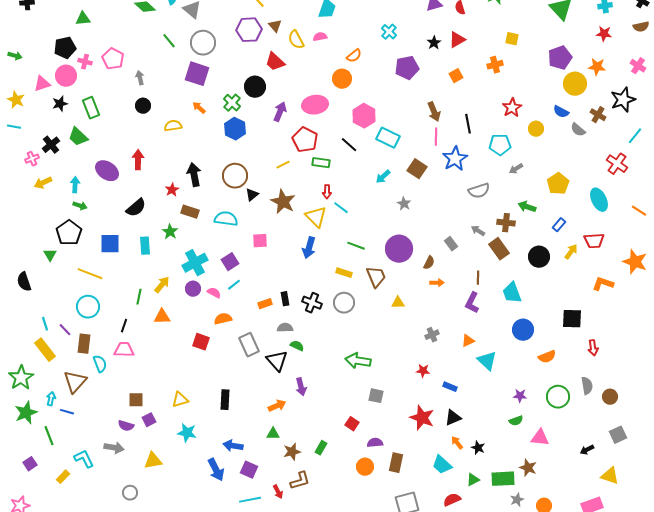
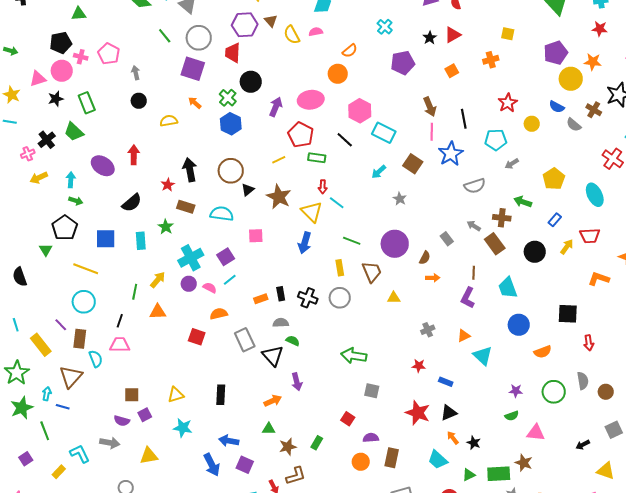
red trapezoid: (275, 62) -> (233, 53), moved, turned 50
yellow rectangle: (344, 273) -> (340, 268), turned 63
cyan line: (45, 324) -> (16, 325), moved

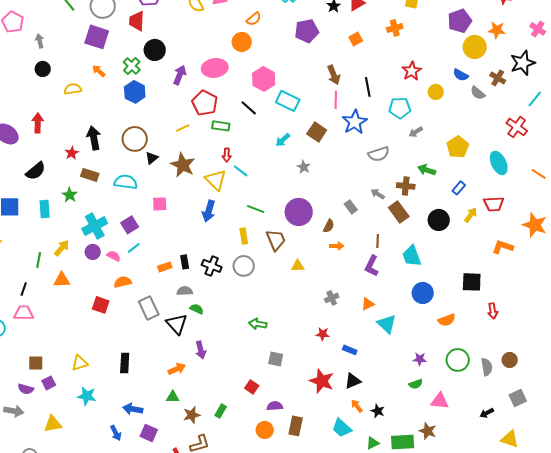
green arrow: (354, 356) -> (258, 324), size x0.7
gray semicircle: (583, 381) -> (487, 367), moved
blue arrow: (212, 465) -> (116, 433), size x0.7

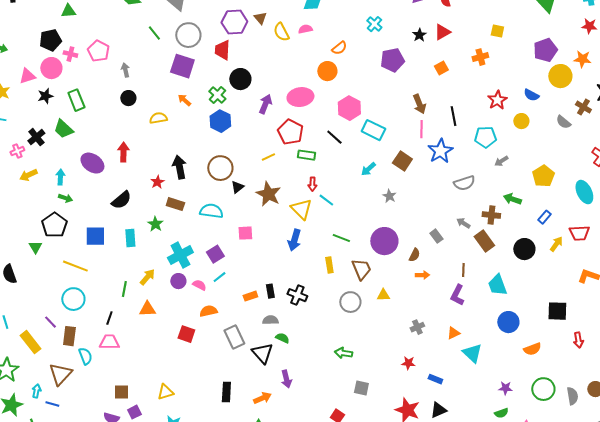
blue semicircle: (461, 75) -> (531, 95), moved
gray circle: (244, 266) -> (350, 302), moved
black rectangle: (125, 363) -> (226, 392), moved

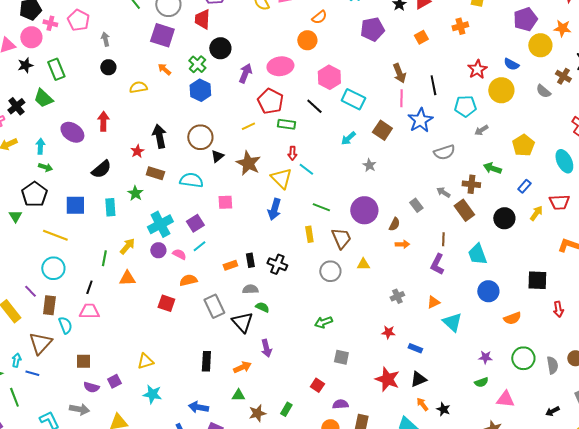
yellow circle: (521, 121) -> (501, 90), size x1.6
green arrow: (343, 353) -> (323, 322), turned -30
brown square: (121, 392) -> (83, 361), moved

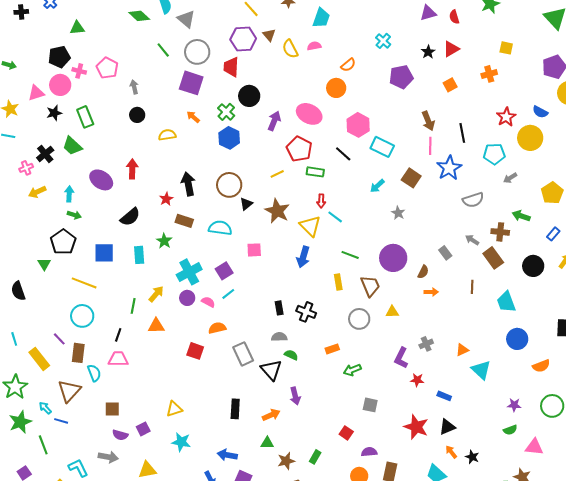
pink ellipse: (280, 66) -> (309, 114), turned 35
purple L-shape: (437, 264) -> (401, 358), moved
orange rectangle: (230, 265) -> (332, 349), moved
cyan arrow: (16, 360) -> (45, 408), turned -56

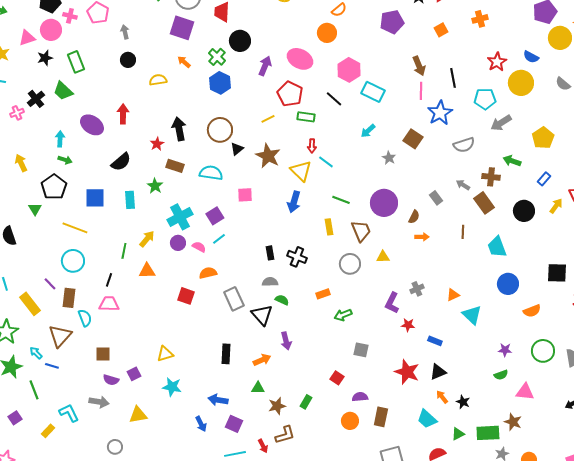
brown square: (411, 178) -> (413, 139), moved
gray arrow: (510, 178) -> (501, 123), size x1.5
yellow arrow: (37, 192) -> (21, 163), moved, turned 90

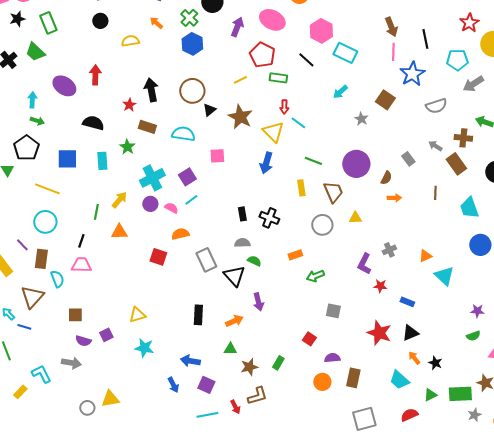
black semicircle: (121, 162) -> (93, 123), turned -125
yellow triangle: (138, 415) -> (110, 399), moved

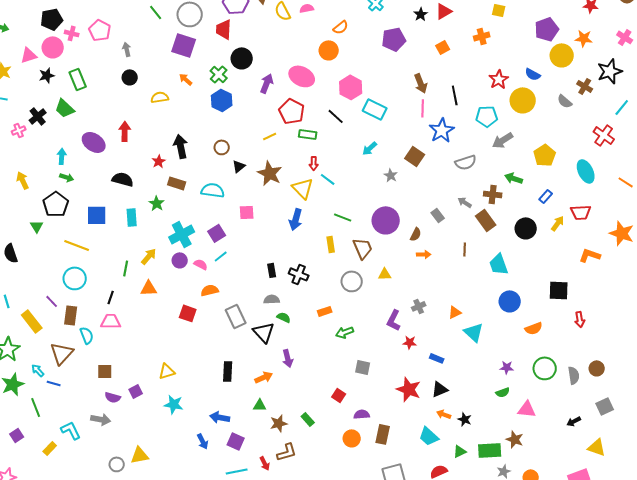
brown circle: (192, 91) -> (222, 147), size x0.6
orange arrow: (414, 358) -> (444, 414), turned -32
green rectangle: (278, 363) -> (308, 419), turned -72

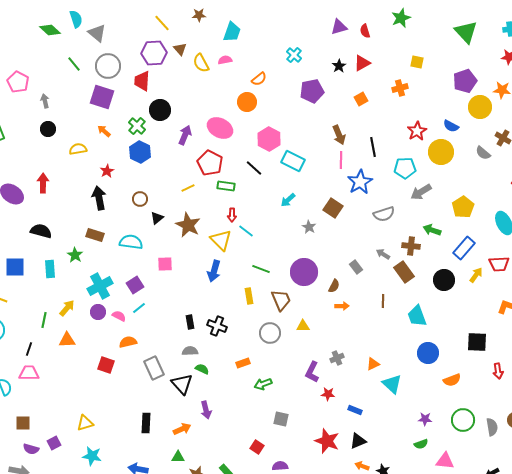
red star: (159, 161) -> (107, 171), moved
blue rectangle: (546, 196) -> (464, 248), size x1.6

